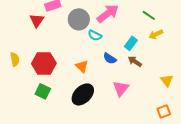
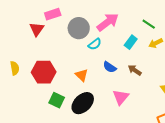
cyan semicircle: (95, 35) -> (95, 44), turned -64
cyan rectangle: (131, 43) -> (131, 42), moved
green square: (43, 91) -> (57, 100), moved

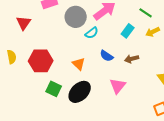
red triangle: (37, 29) -> (24, 23), moved
brown arrow: (135, 70) -> (132, 59), turned -48

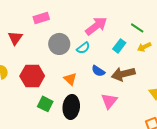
gray circle: (76, 17) -> (59, 44), moved
brown arrow: (132, 59) -> (123, 74), size x1.6
black ellipse: (80, 92) -> (71, 107), turned -40

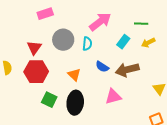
green line: (137, 28) -> (141, 24), turned -32
red triangle: (15, 38) -> (34, 48), moved
cyan semicircle: (83, 48) -> (87, 44), turned -48
pink triangle: (109, 101) -> (113, 97), turned 36

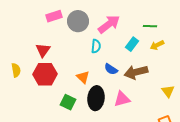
gray circle: (63, 40) -> (78, 21), moved
green square: (49, 100) -> (68, 102), moved
black ellipse: (75, 103) -> (96, 98), moved

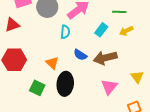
red triangle: (43, 50) -> (12, 25), moved, turned 35
pink triangle: (122, 99) -> (109, 87), moved, turned -36

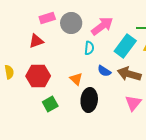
cyan rectangle: (101, 30) -> (125, 46), size x1.6
brown arrow: (105, 58) -> (129, 74), turned 30
green square: (37, 88) -> (50, 104), moved, turned 35

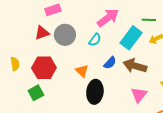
gray circle: (71, 23) -> (65, 35), moved
cyan semicircle: (89, 48) -> (95, 40), turned 32
blue semicircle: (104, 71) -> (110, 63), turned -80
green square: (50, 104) -> (36, 93), moved

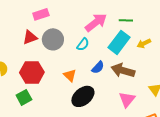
green line: (149, 20) -> (126, 20), moved
black ellipse: (95, 92) -> (83, 96), turned 45

